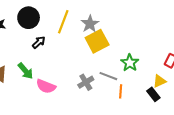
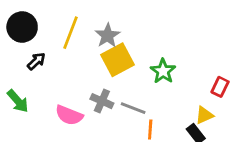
green star: (130, 63) -> (163, 71), moved
gray cross: (86, 82) -> (102, 101), moved, turned -35
pink semicircle: (46, 86) -> (69, 115), moved

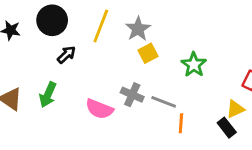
yellow square: (117, 60) -> (148, 53), size x0.6
green arrow: (18, 101) -> (48, 95), turned 65

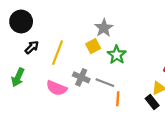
yellow line: (101, 26) -> (58, 53), moved
gray star: (138, 29) -> (104, 28), moved
green star: (194, 65) -> (117, 55), moved

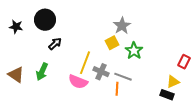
yellow line: (58, 53) -> (85, 63), moved
orange line: (118, 99) -> (117, 89), moved
black rectangle: (152, 102) -> (167, 95), turned -32

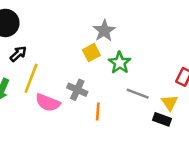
yellow line: (85, 63) -> (31, 78), moved
gray line: (123, 77) -> (138, 94), moved
yellow triangle: (173, 82) -> (170, 103), turned -40

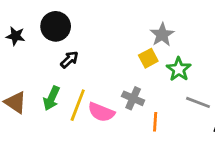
yellow line: (31, 78) -> (78, 105), moved

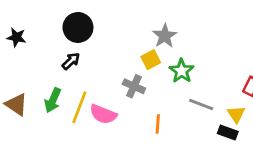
black circle: (56, 26) -> (78, 27), moved
gray cross: (133, 98) -> (134, 86), moved

